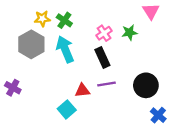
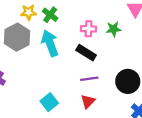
pink cross: (104, 33) -> (89, 29), turned 35
black rectangle: (102, 58) -> (86, 53), turned -36
red triangle: (82, 90) -> (88, 101), moved, turned -42

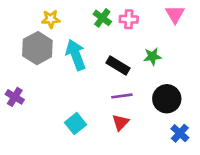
green cross: (50, 15) -> (102, 18), moved
pink cross: (89, 29) -> (129, 19), moved
green star: (114, 29) -> (152, 56), moved

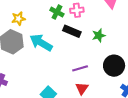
cyan arrow: (76, 55) -> (41, 43), turned -30
black rectangle: (118, 66) -> (72, 31), moved

